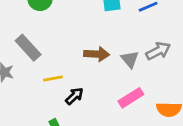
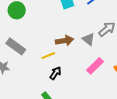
yellow line: (53, 79) -> (48, 56), moved

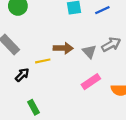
black arrow: (55, 73) -> (22, 75), moved

